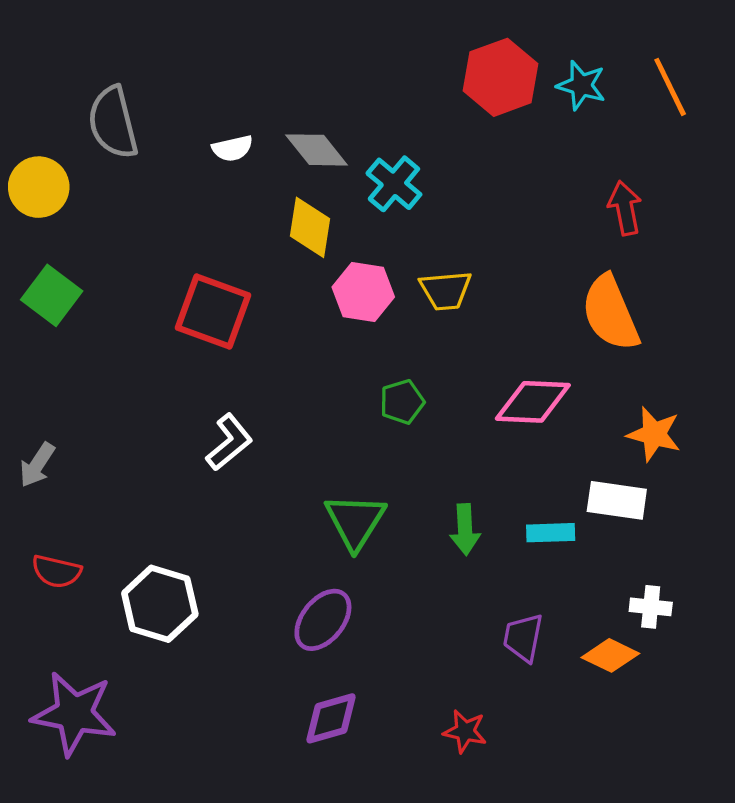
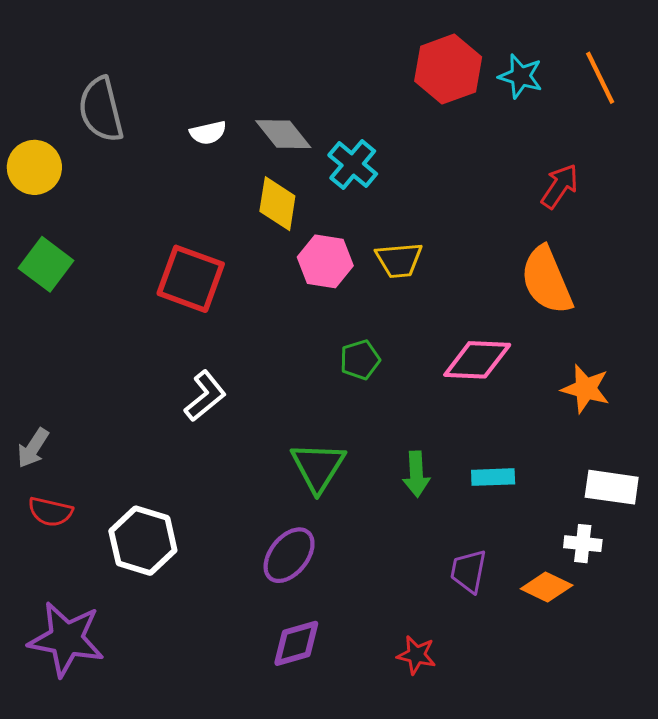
red arrow: (625, 208) -> (560, 186), turned 45
gray arrow: (37, 465) -> (33, 448), moved
white rectangle: (617, 500) -> (612, 487), moved

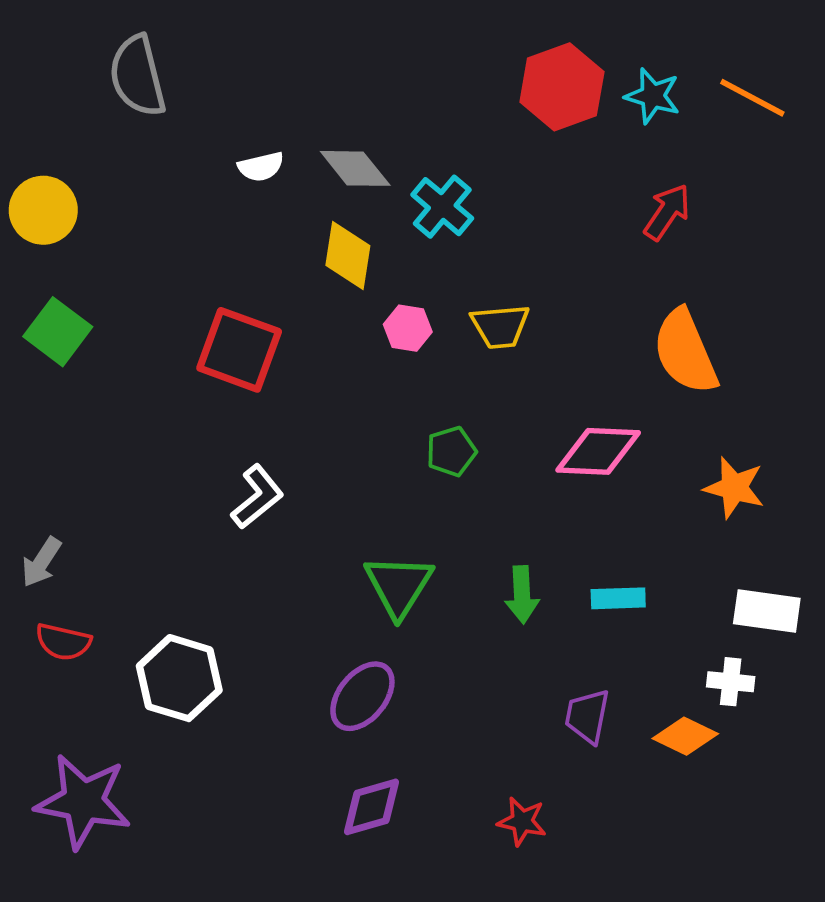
orange line: (600, 78) -> (752, 98), turned -36
gray semicircle: (101, 110) -> (138, 76), moved
red arrow: (560, 186) -> (667, 212), moved
pink hexagon: (325, 261) -> (408, 328), size x0.7

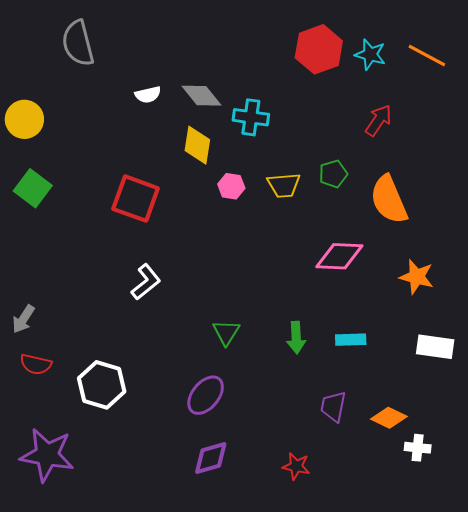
cyan cross: (442, 207) -> (251, 117), turned -32
green pentagon: (451, 451) -> (333, 174), moved
green triangle: (399, 586) -> (226, 332), size x0.7
white cross: (731, 682) -> (418, 448), moved

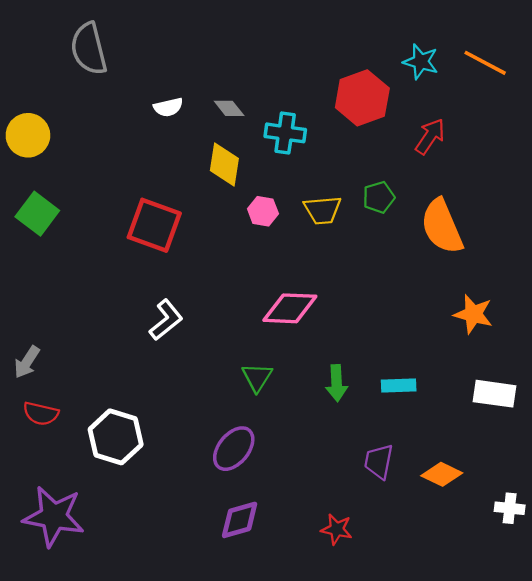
red hexagon: (319, 49) -> (362, 98), moved
gray diamond: (201, 96) -> (229, 108), size x0.7
pink diamond: (339, 256) -> (290, 308), moved
white cross: (418, 448) -> (510, 508), moved

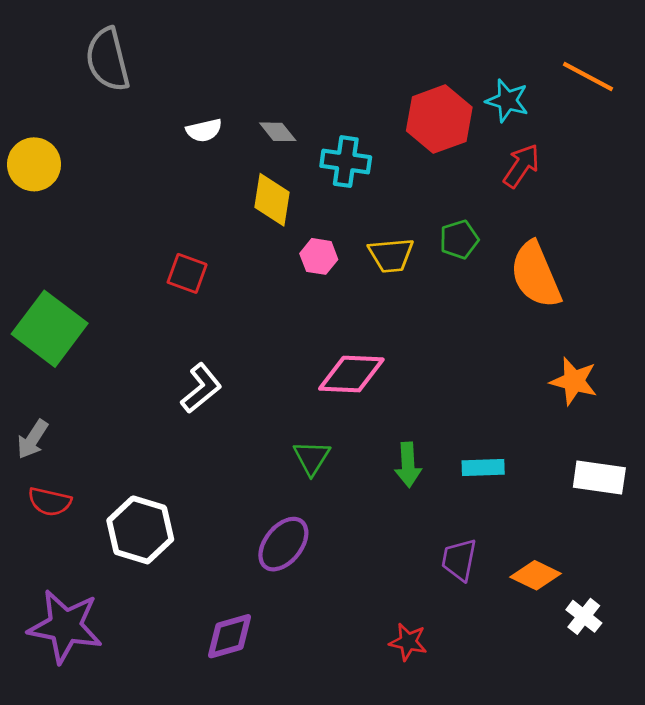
cyan star: (421, 62) -> (507, 101), moved
green square: (37, 214) -> (50, 329), moved, size x1.4
red square: (154, 225) -> (187, 273), size x0.6
white cross: (510, 508) -> (584, 616), moved, turned 32
purple diamond: (240, 520) -> (230, 636), moved

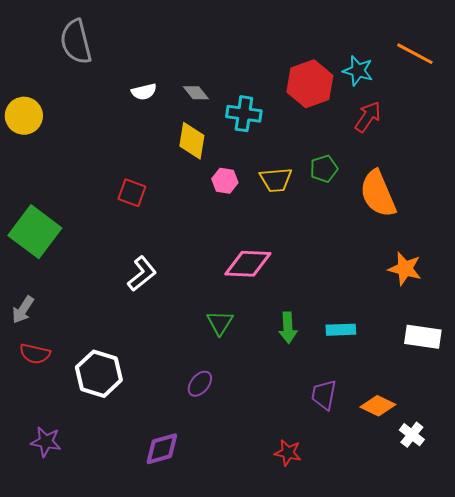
purple ellipse: (283, 544) -> (200, 384), size x0.7
purple star: (65, 626) -> (46, 442), size x0.6

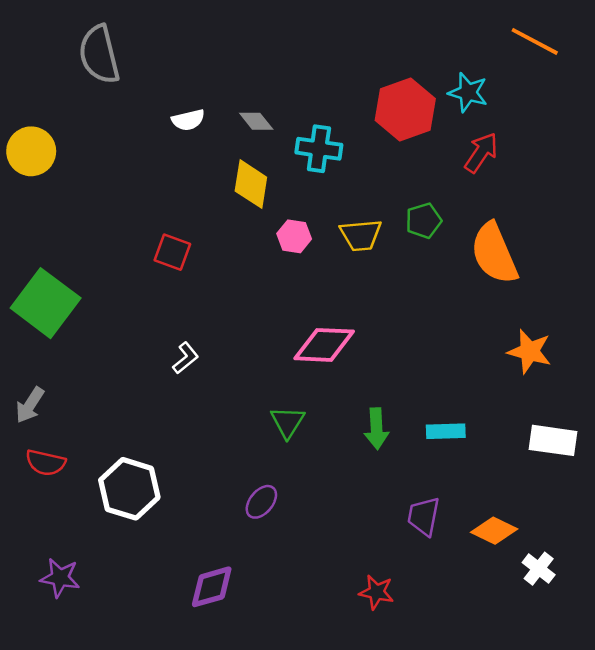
orange line: (415, 54) -> (535, 41), moved
white L-shape: (142, 274) -> (186, 358), size x0.7

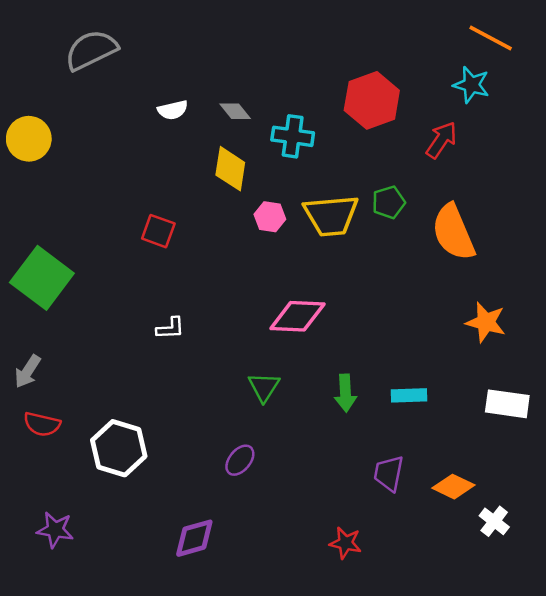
gray semicircle: (99, 55) -> (91, 50), turned 78
cyan star: (468, 92) -> (471, 85), moved
yellow trapezoid: (361, 235) -> (331, 216), size x1.4
white L-shape: (186, 358) -> (170, 328), turned 36

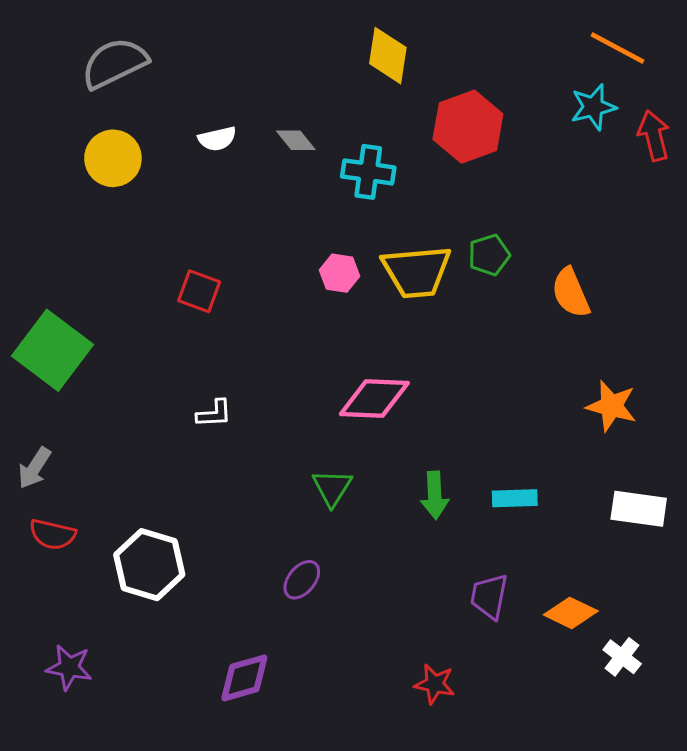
cyan star: (471, 85) -> (593, 107), turned -30
yellow circle: (29, 139) -> (113, 158), moved
red arrow: (441, 140) -> (654, 136), moved, turned -48
yellow diamond: (230, 169) -> (388, 56), moved
orange semicircle: (453, 232) -> (571, 293), size x0.7

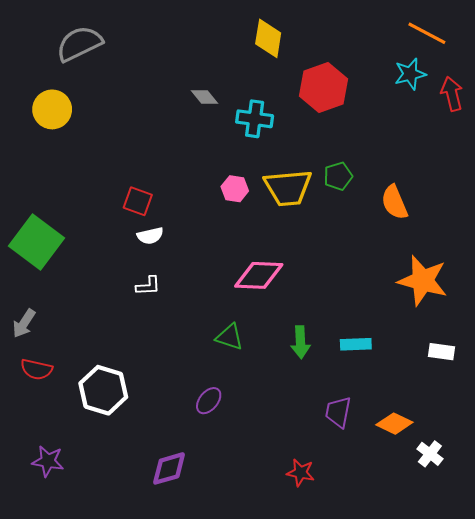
white semicircle: (217, 139) -> (150, 236), moved
yellow circle: (113, 158) -> (52, 109), moved
orange star: (611, 406) -> (423, 281), size x1.4
green triangle: (332, 488) -> (230, 337), turned -44
white rectangle: (639, 509) -> (441, 352), size x0.7

